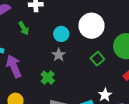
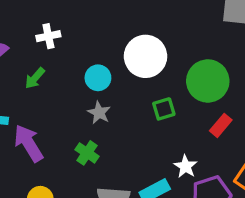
green arrow: (24, 28) -> (35, 78), turned 80
green square: (97, 59) -> (164, 109), turned 32

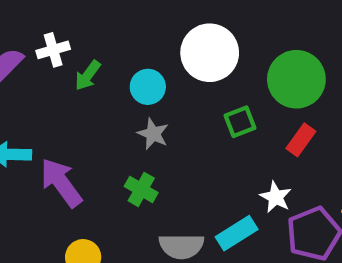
white cross: (48, 36) -> (53, 50), moved
green arrow: (35, 78) -> (88, 75), moved
red rectangle: (221, 125) -> (301, 140), moved

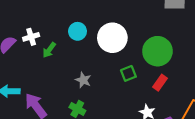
cyan circle: (148, 87) -> (77, 31), moved

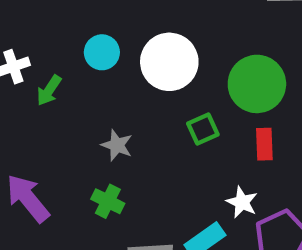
red rectangle: (160, 83) -> (264, 144), turned -35

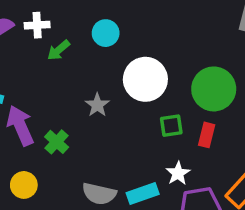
white circle: (169, 62) -> (145, 79), moved
green square: (203, 129) -> (171, 126), moved
green cross: (108, 201) -> (57, 142), moved

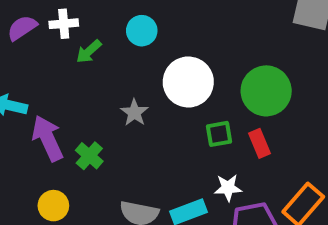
red rectangle: (207, 135) -> (259, 143), turned -35
white star: (178, 173) -> (228, 188), turned 30

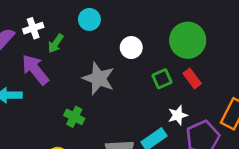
white circle: (188, 82) -> (131, 48), size x0.6
gray star: (134, 113) -> (99, 79), size x1.6
purple arrow: (48, 138) -> (35, 70), moved

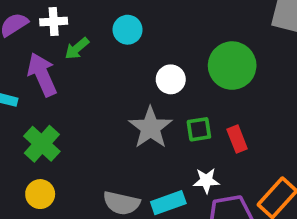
green circle: (188, 40) -> (232, 66), moved
gray star: (99, 79) -> (150, 128), moved
green cross: (74, 117) -> (42, 144), moved, size x1.4

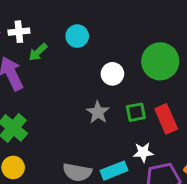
gray star: (150, 128) -> (98, 112), size x0.7
red rectangle: (237, 139) -> (166, 119), size x1.4

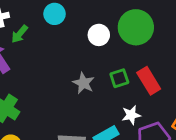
white circle: (112, 74) -> (99, 35), moved

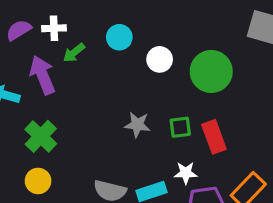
white circle: (99, 35) -> (160, 59), moved
gray star: (84, 83) -> (137, 125), turned -30

